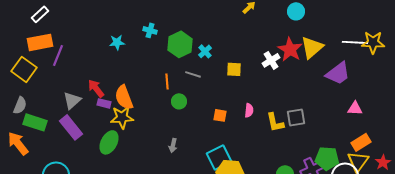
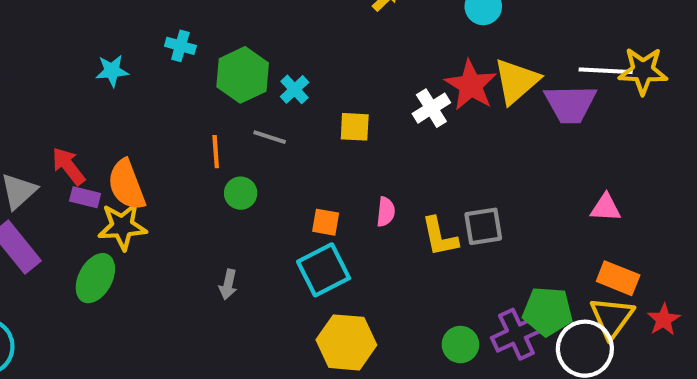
purple trapezoid: (338, 73) -> (570, 104), moved, turned 36
orange rectangle: (361, 142) -> (618, 278), turned 54
cyan square: (219, 157) -> (324, 270), moved

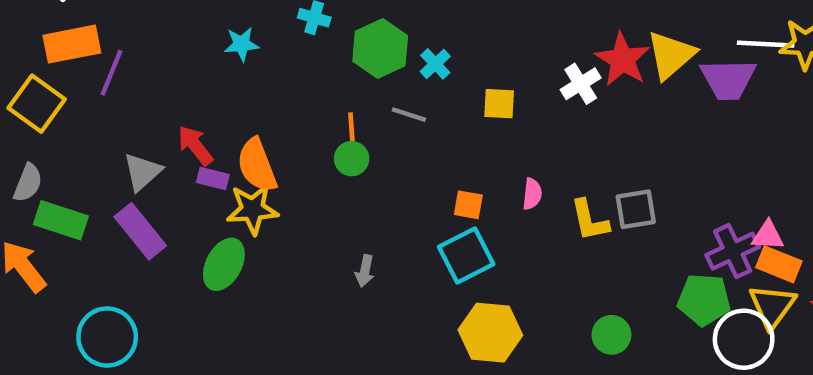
green circle: (241, 193) -> (352, 159), moved
pink triangle: (606, 208) -> (768, 236), moved
purple cross: (516, 334) -> (733, 251), moved

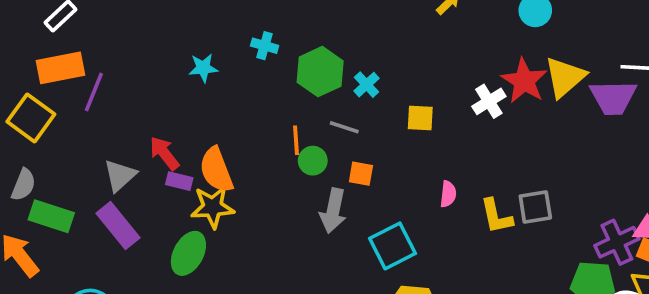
green circle: (352, 159) -> (313, 161), moved
orange square: (468, 205) -> (361, 174), moved
gray arrow: (365, 271) -> (333, 211), moved, size x1.6

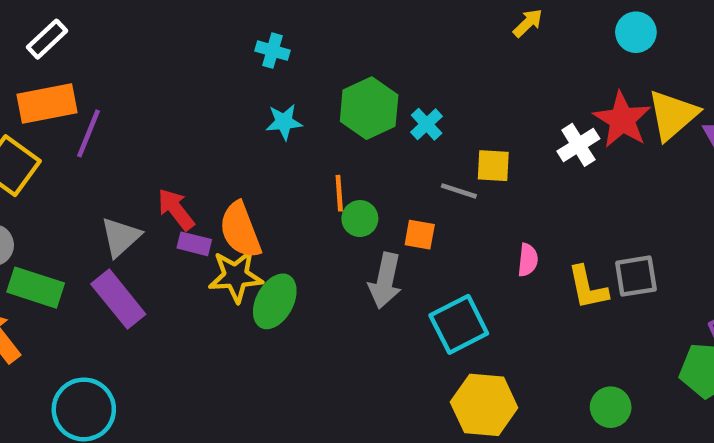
cyan cross: (265, 46) -> (272, 51), moved
cyan star: (203, 68) -> (284, 122), moved
gray line: (344, 127) -> (459, 191), moved
green ellipse: (188, 253) -> (275, 301), moved

